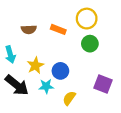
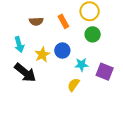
orange rectangle: (58, 29) -> (63, 21), turned 40
blue circle: (60, 71) -> (62, 51), moved
cyan star: (46, 86) -> (81, 65), moved

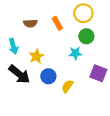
blue circle: (62, 51) -> (48, 76), moved
cyan star: (81, 65) -> (75, 53), moved

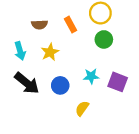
cyan star: (75, 53) -> (91, 76), moved
yellow star: (36, 56) -> (50, 52), moved
yellow semicircle: (67, 86) -> (82, 108), moved

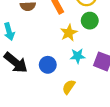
yellow star: (50, 52) -> (69, 33), moved

